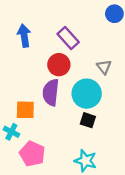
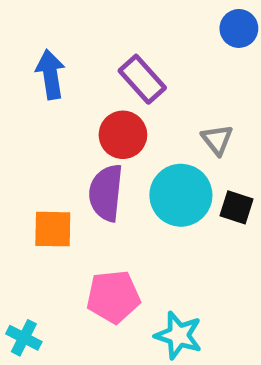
black square: (88, 120) -> (236, 207), moved
cyan cross: (11, 132) -> (24, 338), moved
pink pentagon: (32, 154) -> (113, 297), moved, turned -30

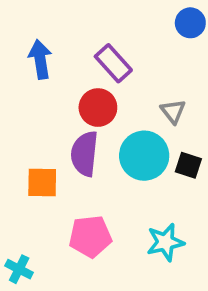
cyan star: (178, 335) -> (165, 242), moved, turned -30

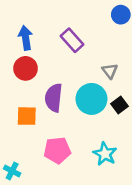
red circle: (98, 108) -> (26, 68), moved
black square: (188, 165) -> (120, 105), turned 35
cyan star: (165, 242) -> (105, 154), turned -30

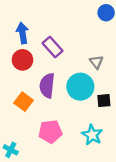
purple rectangle: (72, 40) -> (52, 47), moved
black square: (120, 105) -> (104, 101), moved, turned 32
orange square: (27, 116) -> (24, 102), turned 36

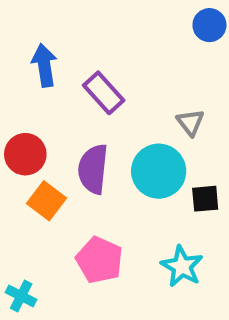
red circle: (22, 60) -> (25, 154), moved
pink pentagon: (50, 132) -> (99, 260), turned 30

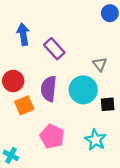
orange square: (46, 201) -> (24, 105), turned 30

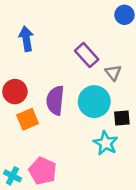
purple rectangle: (54, 49) -> (87, 55), moved
pink pentagon: (52, 137) -> (43, 171), moved
cyan star: (95, 140) -> (106, 143), moved

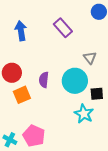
purple rectangle: (87, 55) -> (63, 28), moved
purple semicircle: (55, 100) -> (44, 80), size x0.7

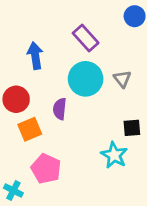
blue arrow: (21, 31) -> (35, 56), moved
cyan circle: (75, 81) -> (86, 79), moved
pink pentagon: (34, 136) -> (46, 169), moved

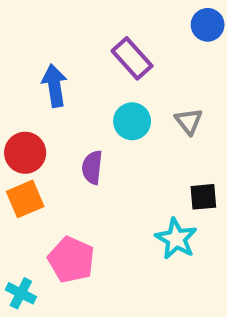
cyan circle: (86, 79) -> (132, 121), size x0.7
orange square: (30, 129) -> (25, 199), moved

